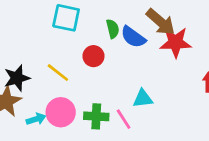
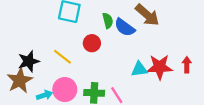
red star: (176, 42) -> (160, 67), moved
cyan triangle: (143, 99) -> (139, 69), moved

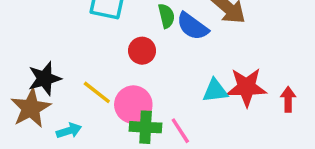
yellow line: (63, 57) -> (97, 92), moved
red arrow: (187, 65) -> (288, 99), moved
pink circle: (65, 90) -> (133, 105), moved

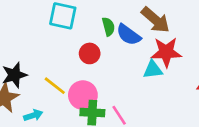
red star: (246, 87) -> (166, 52), moved
cyan triangle: (215, 91) -> (153, 70), moved

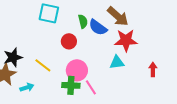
cyan triangle: (153, 70) -> (117, 62), moved
pink circle: (83, 95) -> (77, 70), moved

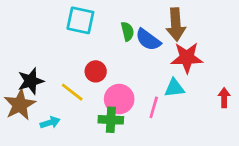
brown arrow: (118, 16) -> (176, 24), turned 45
red circle: (69, 41) -> (96, 71), moved
pink line: (91, 87) -> (154, 107), moved, turned 49

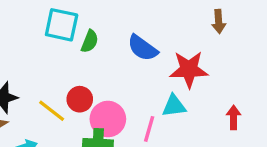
brown arrow: (176, 24) -> (219, 21), moved, size x0.6
green semicircle: (127, 31) -> (90, 41), moved, turned 36
red circle: (96, 71) -> (80, 99), moved

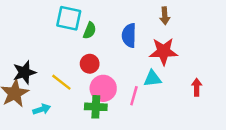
brown arrow: (219, 21) -> (165, 16), moved
blue semicircle: (143, 48) -> (129, 35), turned 55
red circle: (80, 99) -> (90, 64), moved

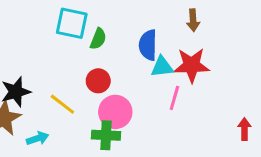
cyan triangle: (152, 79) -> (162, 67), moved
red arrow: (197, 87) -> (244, 129), moved
pink line: (134, 96) -> (174, 98), moved

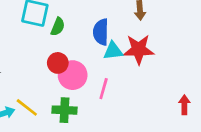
pink line: (174, 98) -> (104, 89), moved
yellow line: (62, 104) -> (27, 107), moved
pink circle: (115, 112) -> (73, 75), moved

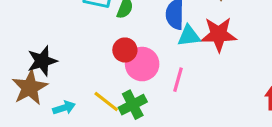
yellow line: (27, 107) -> (106, 102), moved
green cross: (65, 110) -> (133, 105), turned -30

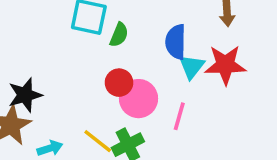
cyan triangle: (189, 36) -> (192, 67), turned -45

